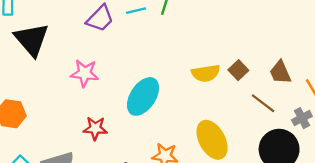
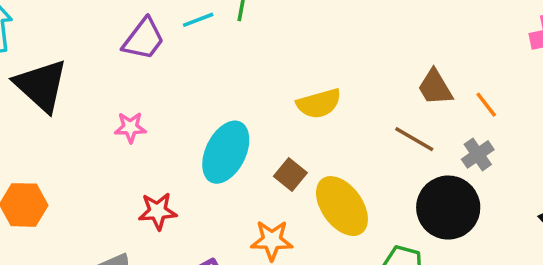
brown square: (238, 70) -> (290, 174), moved
pink star: (85, 73) -> (130, 127), size x0.7

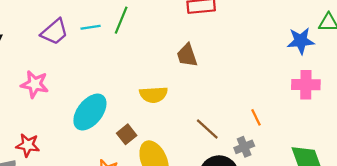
brown trapezoid: (435, 87) -> (187, 55), moved
pink star: (130, 127) -> (35, 84), size x1.4
red star: (158, 211) -> (28, 145), moved

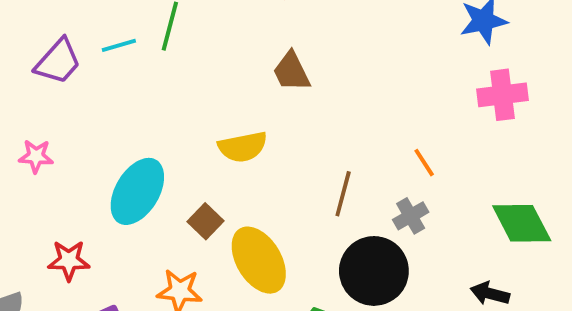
pink star: (35, 84) -> (36, 156), size x0.7
brown line: (207, 129) -> (343, 194), turned 70
red star: (28, 145) -> (69, 260), moved

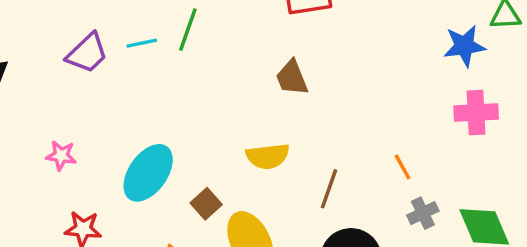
yellow semicircle: (243, 147) -> (268, 156), moved
pink star: (36, 156) -> (61, 155), moved
gray cross: (411, 216) -> (423, 213), moved

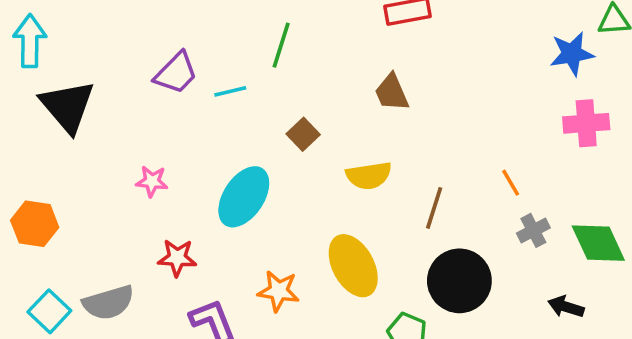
cyan line: (142, 43) -> (230, 91), moved
brown square: (206, 204) -> (303, 134), moved

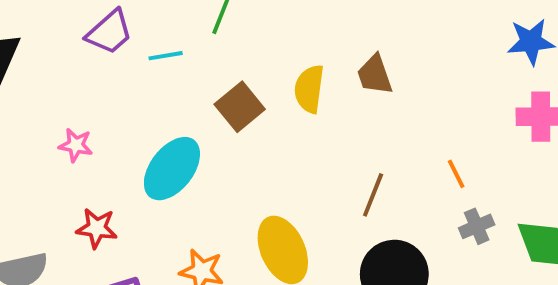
brown trapezoid: (392, 92) -> (375, 75), moved
brown square: (303, 134) -> (240, 107), size x1.4
yellow semicircle: (369, 176) -> (309, 89), moved, turned 102

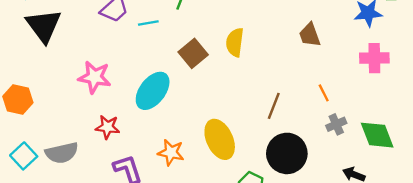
brown trapezoid: (375, 75) -> (310, 35), moved
pink star: (76, 145) -> (95, 77), size x1.6

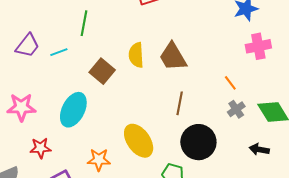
brown trapezoid: (310, 35) -> (173, 57), moved, size x1.4
orange line: (324, 93) -> (230, 83), moved

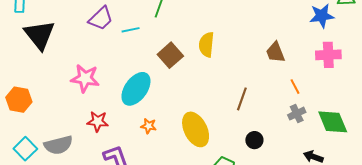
brown trapezoid: (173, 57) -> (275, 52), moved, size x0.7
black circle: (198, 142) -> (254, 140), size x0.5
orange star: (99, 160) -> (149, 126), moved, size x0.7

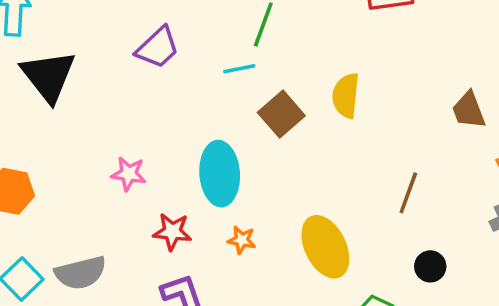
cyan line: (131, 30) -> (239, 69), moved
pink star: (85, 78) -> (129, 174), moved, size x0.7
cyan ellipse: (136, 89) -> (220, 174), turned -40
red star: (98, 121) -> (172, 232), moved

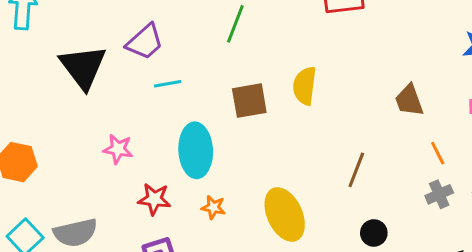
cyan line: (239, 69) -> (168, 84), moved
black triangle: (48, 76) -> (83, 67), moved
brown square: (281, 114) -> (249, 101), turned 30

